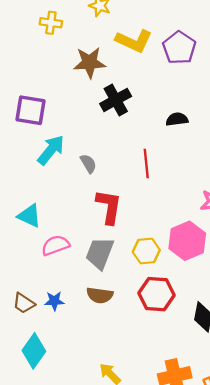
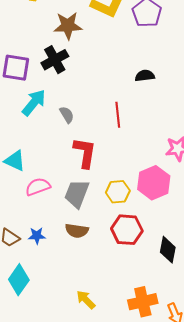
black cross: (116, 100) -> (55, 60), moved

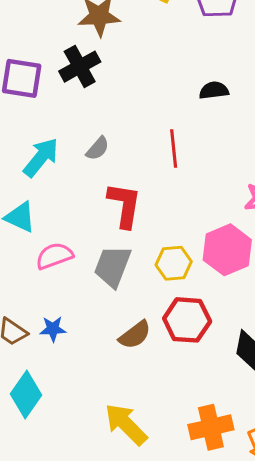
cyan arrow: (34, 103) -> (41, 157), moved
gray semicircle: (67, 115) -> (98, 149), turned 72
brown semicircle: (77, 231) -> (135, 335), moved, turned -45
yellow arrow: (86, 300) -> (126, 424), size x1.5

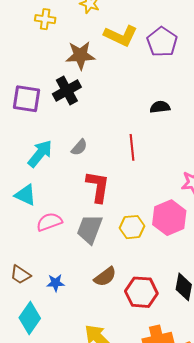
red hexagon: (187, 320) -> (141, 292), moved
blue star: (53, 329) -> (56, 283), moved

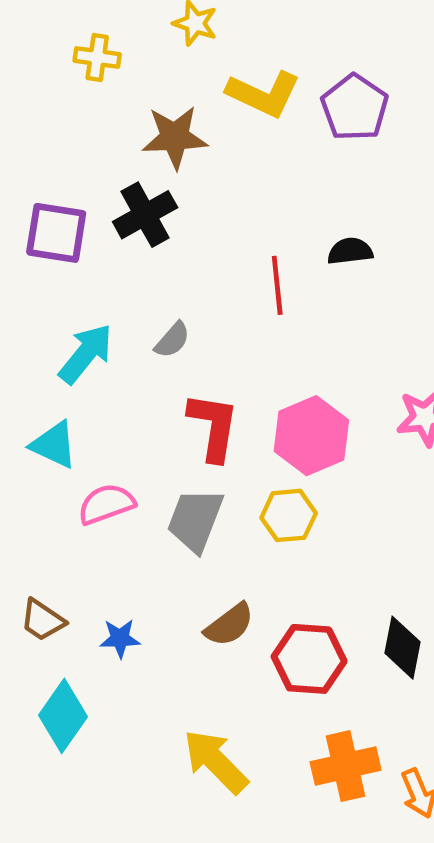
red line: (132, 147) -> (277, 285), moved
pink hexagon: (169, 218) -> (311, 436), moved

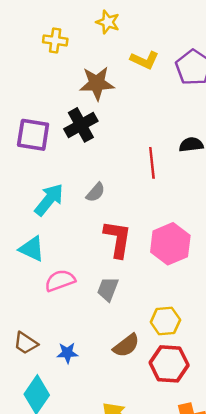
yellow L-shape: (263, 94) -> (145, 60), size x0.7
yellow hexagon: (289, 515) -> (165, 321), moved
gray trapezoid: (195, 520) -> (108, 289), size x0.7

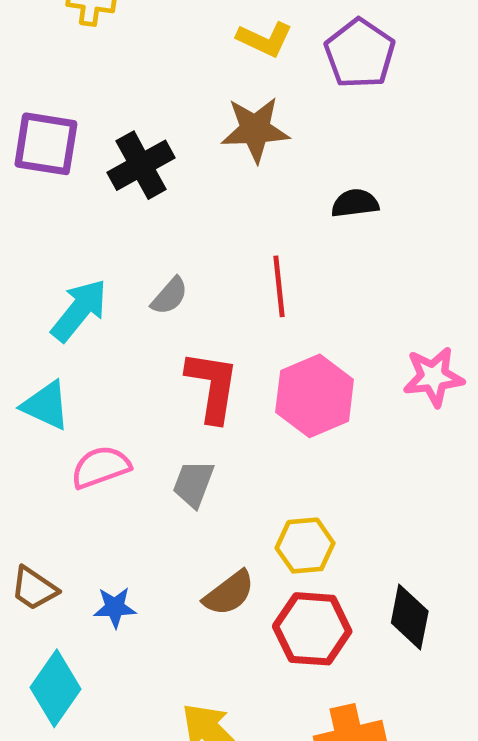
brown star: (97, 83) -> (255, 130), moved
purple square: (33, 135) -> (46, 144), moved
red line: (152, 163) -> (279, 286), moved

